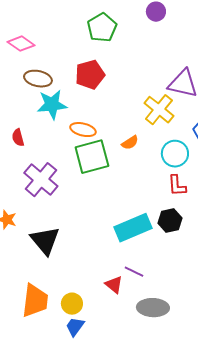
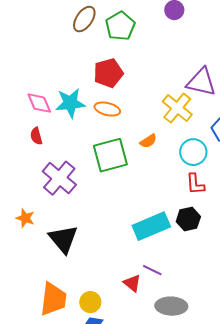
pink diamond: (21, 44) -> (39, 103), moved, turned 32
brown ellipse: (38, 79) -> (84, 19), moved, turned -68
orange ellipse: (83, 130) -> (107, 109), moved

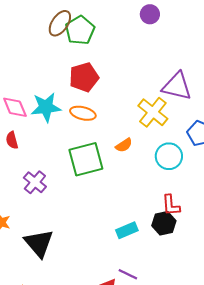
green pentagon: (120, 26) -> (80, 30), moved
purple cross: (59, 178) -> (35, 182), size x0.7
red L-shape: (195, 184) -> (171, 205), moved
cyan rectangle: (151, 226) -> (127, 230), size x0.6

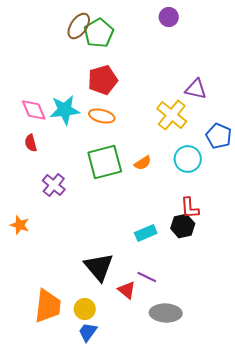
purple triangle: (177, 86) -> (196, 89), size x0.7
orange semicircle: (124, 145) -> (143, 163), moved
black triangle: (39, 243) -> (99, 267), moved

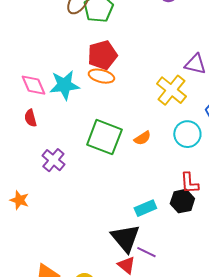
orange ellipse: (102, 116) -> (101, 76), moved
green square: (105, 162) -> (104, 137), turned 36
black triangle: (99, 267) -> (125, 238), moved

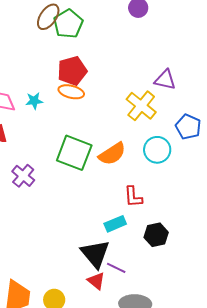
cyan star: (64, 85) -> (34, 101), size x0.6
orange semicircle: (142, 138) -> (112, 154), size x1.6
red L-shape: (189, 183) -> (133, 197), moved
black hexagon: (182, 201) -> (156, 235), moved

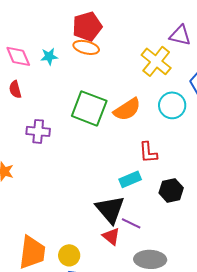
purple cross: (23, 176) -> (38, 131), turned -35

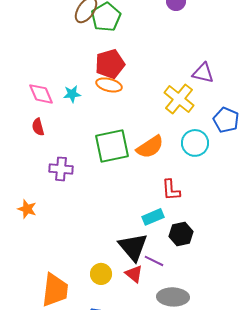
green square: (89, 108) -> (112, 146), turned -33
black hexagon: (171, 190) -> (181, 234), moved
yellow circle: (69, 255) -> (101, 274), moved

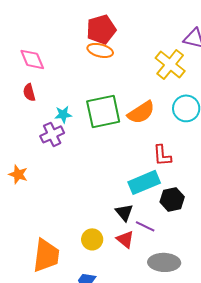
cyan star: (72, 94) -> (63, 114), moved
purple cross: (61, 169) -> (52, 134), turned -30
cyan rectangle: (153, 217) -> (144, 182), size x1.4
black triangle: (133, 247) -> (124, 212), size x0.6

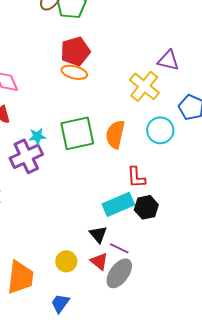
orange semicircle: (141, 112) -> (115, 134), turned 136
purple cross: (52, 134) -> (26, 156), size x1.4
black hexagon: (172, 199) -> (146, 207), moved
gray ellipse: (164, 262) -> (119, 273), moved, turned -56

